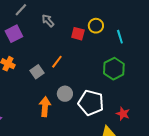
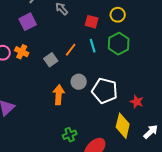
yellow circle: (96, 26) -> (118, 15), moved
cyan line: (120, 37) -> (93, 46), moved
green hexagon: (114, 69) -> (119, 44), moved

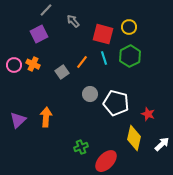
red square: (92, 22) -> (103, 34), size x1.5
orange arrow: (59, 95) -> (46, 117), moved

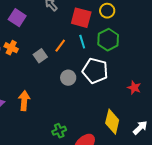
purple square: (39, 34) -> (17, 18), turned -30
white pentagon: (116, 103) -> (95, 71), moved
red star: (148, 114) -> (134, 88), moved

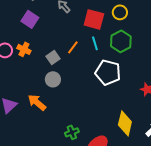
gray circle: (68, 78) -> (53, 79), moved
orange arrow: (24, 101) -> (37, 102), turned -54

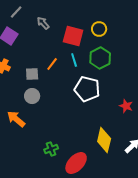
gray square: (53, 57) -> (32, 74), turned 32

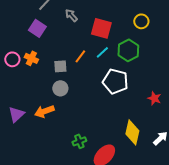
yellow circle: (99, 29) -> (141, 21), moved
cyan line: (74, 60) -> (102, 52), turned 64
orange arrow: (16, 119) -> (44, 111), turned -60

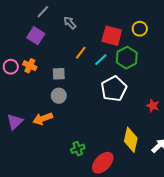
red square: (101, 28) -> (112, 36), moved
orange line: (80, 56) -> (81, 53), moved
white pentagon: (115, 81) -> (114, 89), turned 30

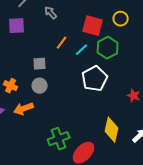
purple square: (36, 36) -> (17, 26), turned -36
orange cross: (30, 66) -> (11, 86), moved
green cross: (78, 149) -> (59, 139), size x1.5

